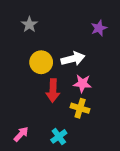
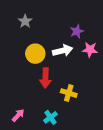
purple star: (99, 28) -> (77, 31), moved
pink star: (82, 83) -> (90, 50), moved

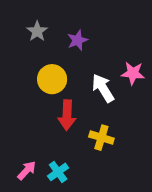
purple star: (77, 31) -> (77, 40), moved
white arrow: (63, 51) -> (103, 88), moved, turned -108
cyan cross: (50, 117) -> (58, 172), moved

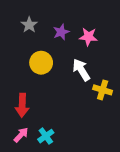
pink star: (133, 73) -> (88, 37), moved
red arrow: (67, 115) -> (22, 105), moved
yellow cross: (101, 138) -> (103, 90), moved

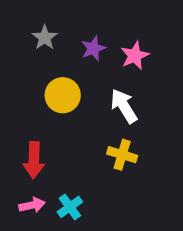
pink star: (88, 37) -> (135, 56), turned -30
yellow cross: (103, 90) -> (122, 155), moved
pink arrow: (21, 135) -> (32, 205), turned 35

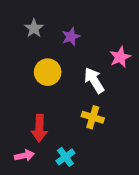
pink star: (135, 56) -> (120, 57), moved
red arrow: (34, 160) -> (39, 128), moved
cyan cross: (70, 207) -> (65, 157), moved

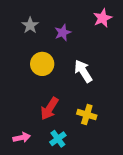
pink star: (120, 57) -> (103, 18), moved
yellow cross: (93, 117) -> (87, 115), moved
red arrow: (39, 128) -> (49, 109), moved, turned 30

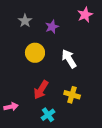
pink arrow: (22, 138) -> (11, 107), moved

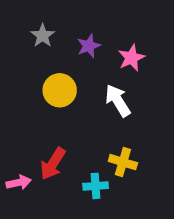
pink star: (85, 15) -> (131, 58), moved
red arrow: (41, 90) -> (53, 164), moved
cyan cross: (48, 115) -> (96, 186), moved, turned 32

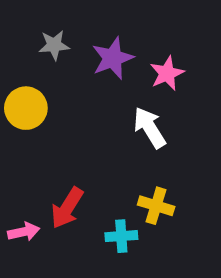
gray star: (43, 36) -> (54, 45), turned 30
purple star: (89, 46) -> (113, 58), size x1.4
yellow circle: (60, 90) -> (26, 108), moved

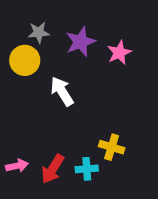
yellow circle: (26, 108) -> (25, 60), moved
white arrow: (150, 128) -> (62, 91), moved
red arrow: (67, 208) -> (53, 169), moved

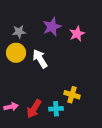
gray star: (39, 32) -> (19, 32), moved
yellow circle: (25, 60) -> (16, 53), moved

